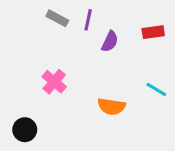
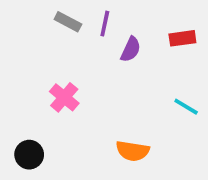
orange semicircle: (111, 106) -> (133, 151), moved

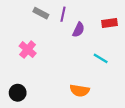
pink cross: (64, 97) -> (28, 50), moved
cyan line: (186, 107) -> (101, 58), moved

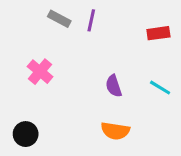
purple semicircle: (79, 30) -> (114, 86), moved, turned 136
cyan line: (101, 58) -> (160, 88), moved

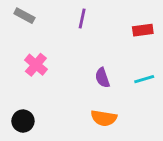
gray rectangle: (59, 19) -> (24, 16), moved
cyan line: (160, 88) -> (144, 79), turned -48

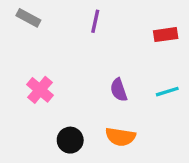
pink cross: (36, 65) -> (40, 90), moved
black circle: (23, 121) -> (70, 140), moved

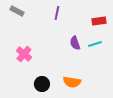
purple semicircle: (119, 90) -> (75, 43), moved
cyan line: (167, 92) -> (95, 44), moved

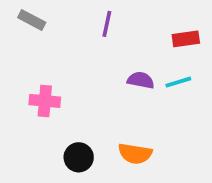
purple semicircle: (75, 43) -> (141, 80), turned 120
pink cross: (24, 54) -> (45, 101), turned -35

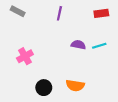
red rectangle: (186, 39) -> (101, 13), moved
pink cross: (45, 101) -> (25, 56), turned -35

